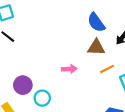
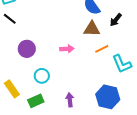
purple circle: (23, 85) -> (27, 49), moved

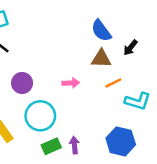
cyan L-shape: (122, 64) -> (138, 101), turned -50
cyan circle: (42, 76) -> (40, 116), size x1.6
green rectangle: (36, 101) -> (51, 146), moved

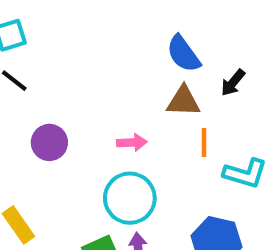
orange line: (113, 83) -> (204, 142), turned -63
cyan circle: (40, 116) -> (130, 198), moved

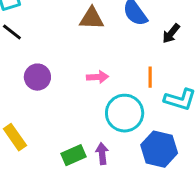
brown triangle: (183, 101) -> (92, 18), moved
cyan circle: (130, 198) -> (125, 113), moved

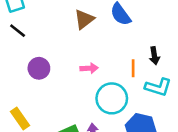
brown triangle: (92, 18) -> (84, 19), turned -40
black arrow: (171, 33) -> (154, 56), moved, turned -48

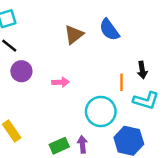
purple circle: (39, 68) -> (21, 71), moved
pink arrow: (89, 68) -> (60, 82), moved

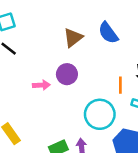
purple circle: (21, 71) -> (67, 74), moved
pink arrow: (60, 82) -> (41, 85), moved

